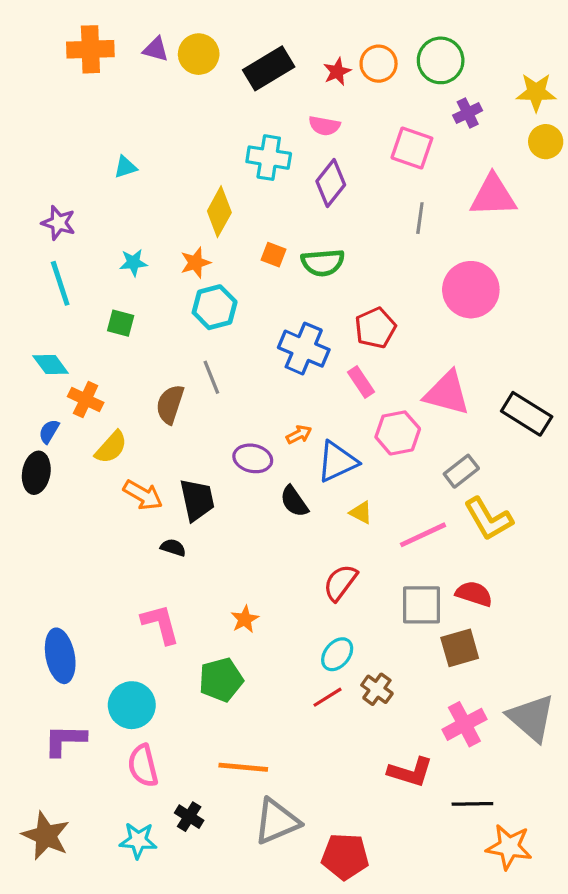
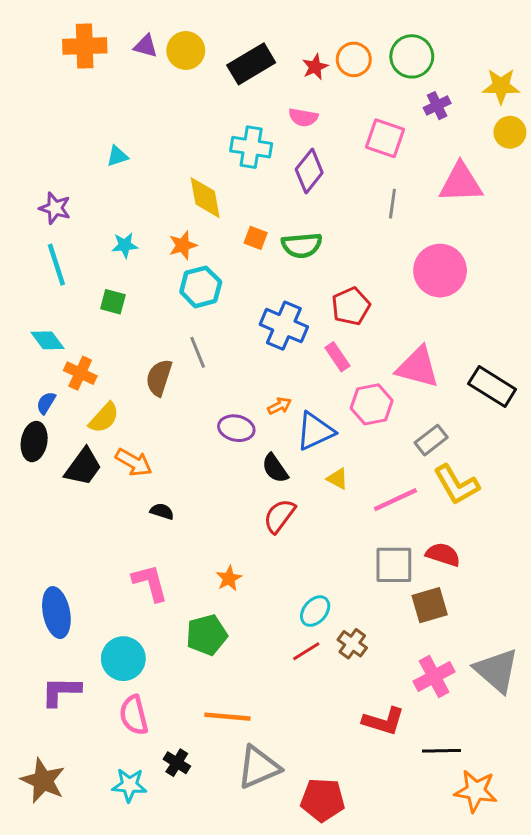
yellow diamond: (219, 212) -> (205, 198), turned -39
black trapezoid: (197, 500) -> (83, 467), moved, turned 48
red semicircle: (340, 583) -> (279, 516), moved

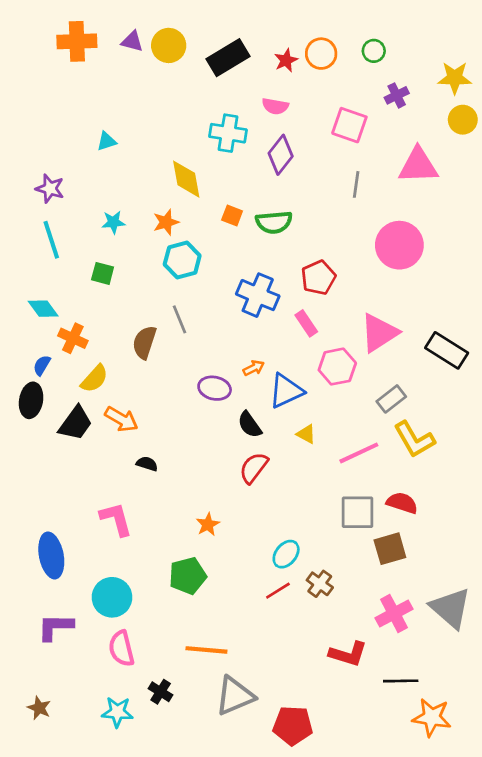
green circle: (412, 56) -> (374, 51), size x0.6
pink triangle: (418, 367) -> (379, 333), turned -48
pink L-shape: (150, 583) -> (116, 519), moved
brown star: (43, 781) -> (39, 708), size x0.6

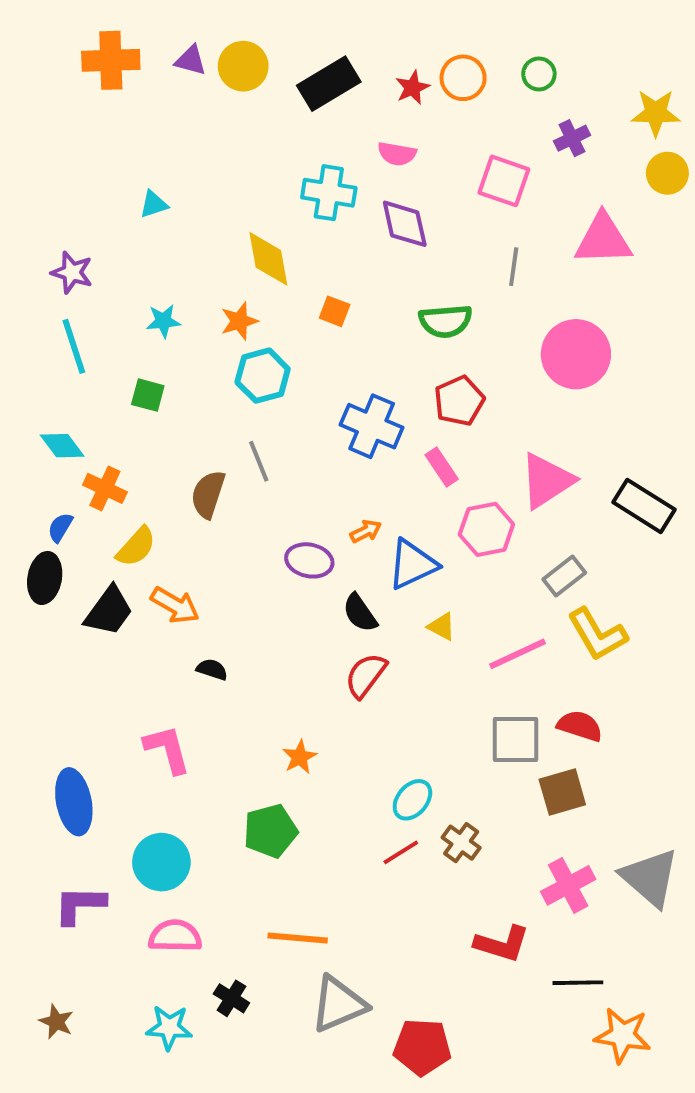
purple diamond: (281, 155) -> (405, 224), turned -51
green semicircle: (274, 222) -> (446, 321), moved
pink semicircle: (121, 649) -> (175, 936), turned 105

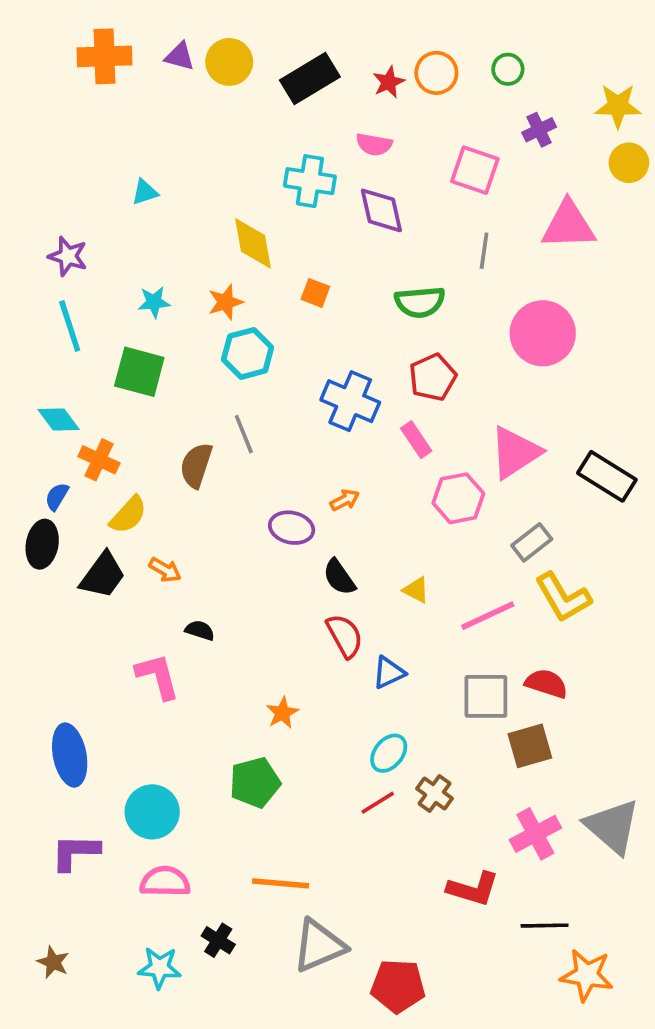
green square: (148, 395) -> (139, 372), size x1.6
blue triangle: (412, 564) -> (389, 673), moved, size x0.7
orange arrow: (175, 605) -> (165, 570), size x0.7
red semicircle: (366, 675) -> (345, 636), turned 114
pink L-shape: (167, 749) -> (158, 676), moved

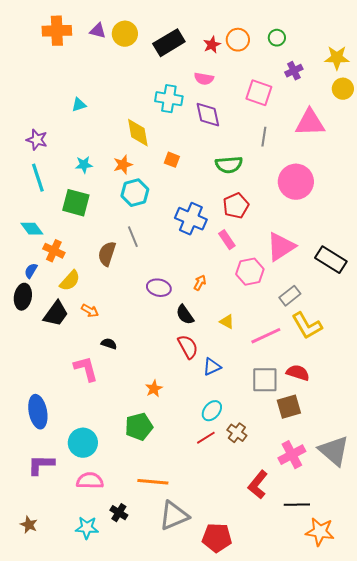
orange arrow: (345, 500) -> (200, 283), moved, turned -35
red L-shape: (473, 889) -> (258, 485), turned 112

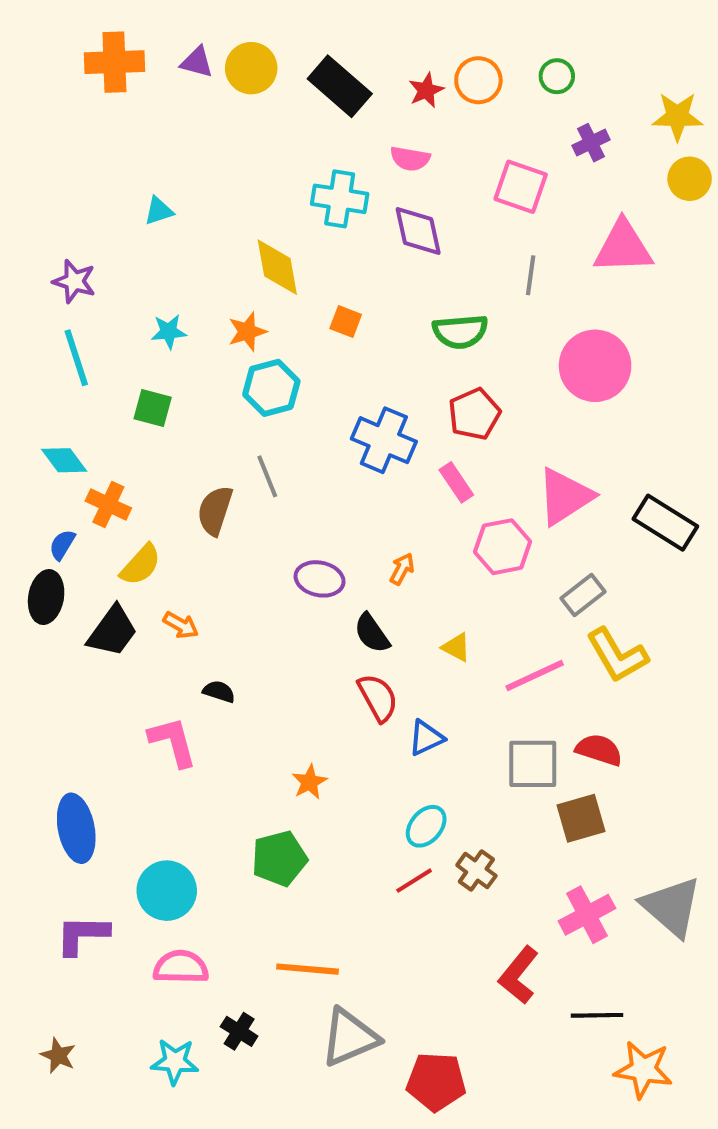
black rectangle: (169, 43) -> (340, 86), turned 72
green square: (76, 203) -> (153, 408), size x0.7

